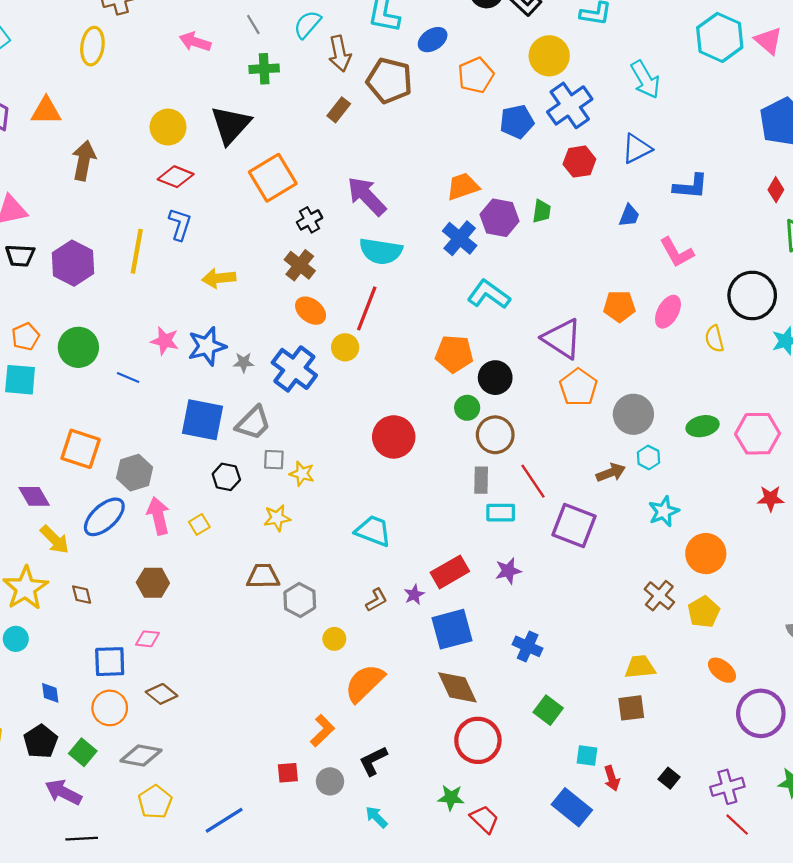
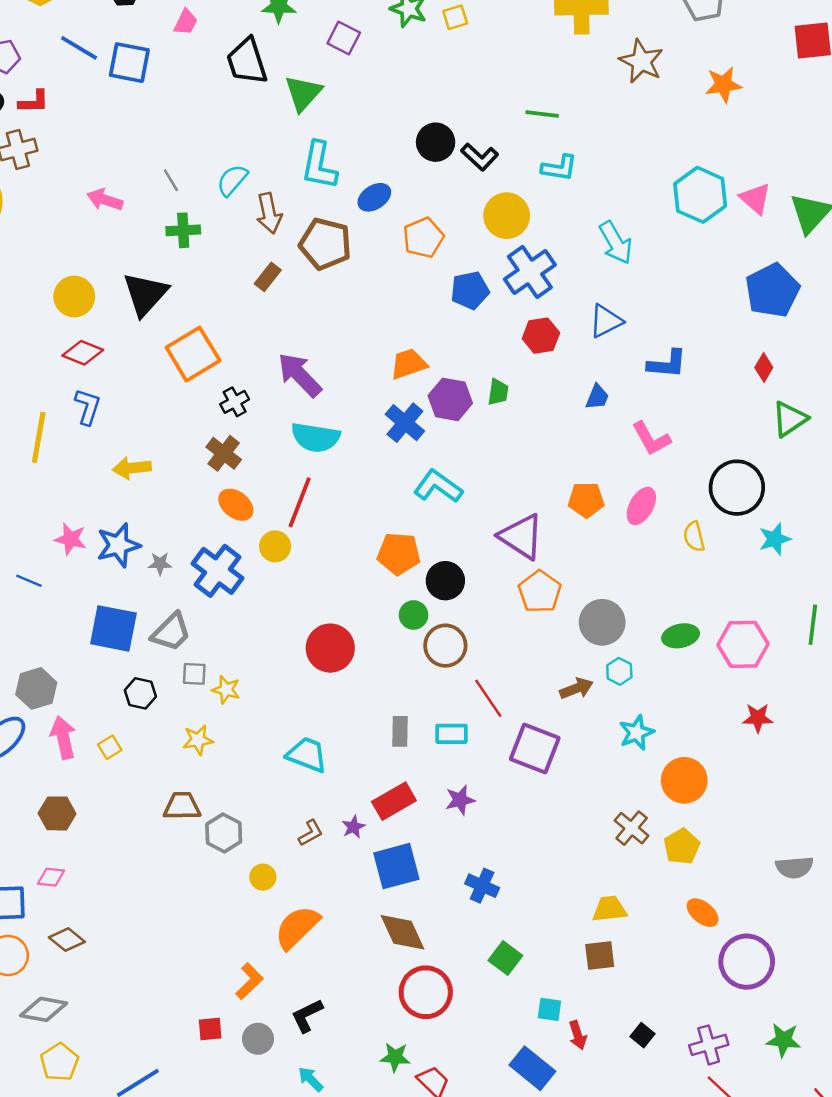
gray rectangle: (481, 480) -> (400, 731), moved

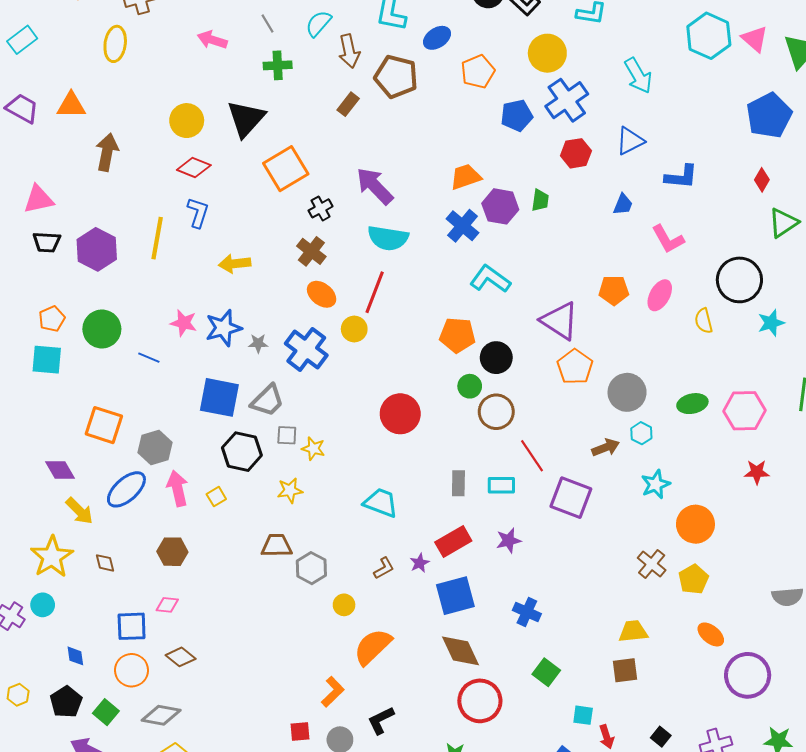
black hexagon: (140, 693) -> (242, 452), size x1.5

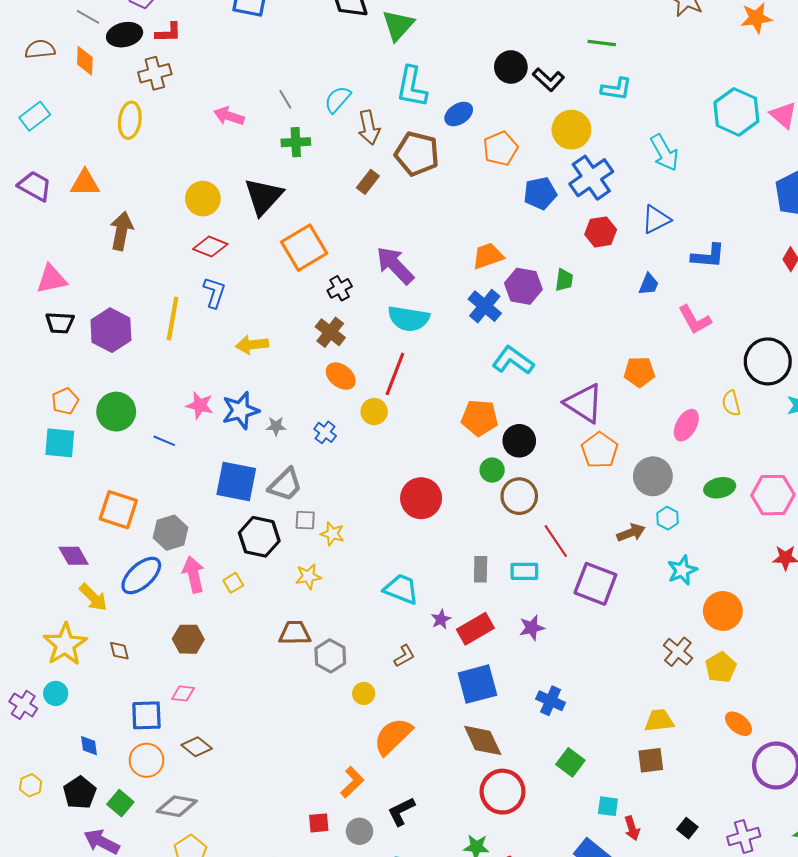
pink ellipse: (660, 295) -> (686, 425), moved
blue cross: (306, 349) -> (325, 432), size x0.5
purple star: (420, 563) -> (441, 619), moved

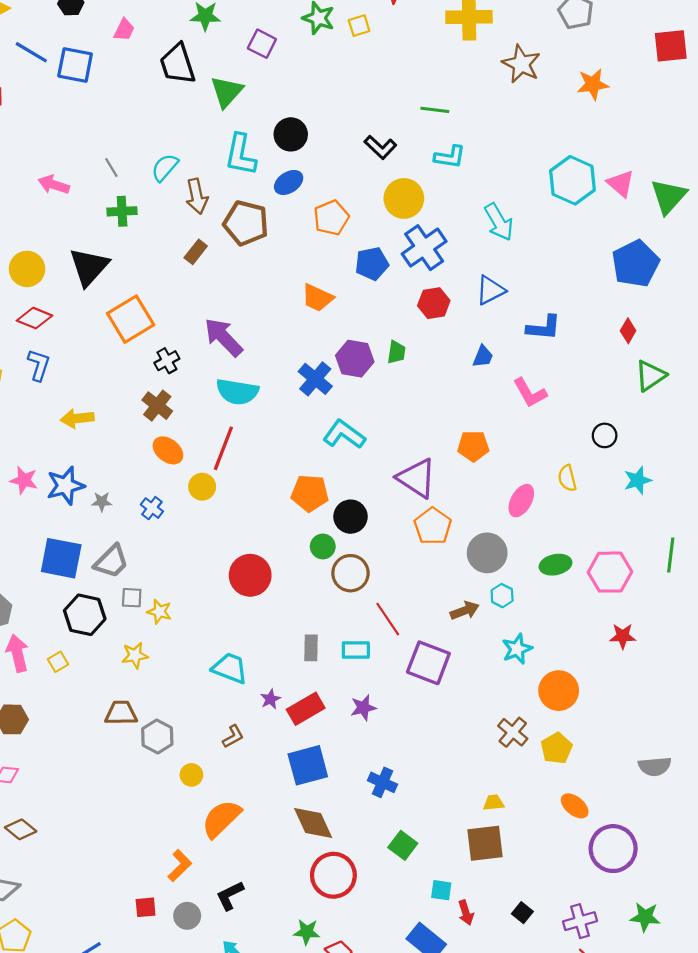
black circle: (511, 67) -> (291, 134), moved
orange trapezoid: (488, 256) -> (317, 298), moved, turned -136
black circle: (768, 361) -> (605, 435), size x0.5
yellow trapezoid: (659, 721) -> (494, 803), size x0.7
brown square: (651, 760) -> (485, 843), size x1.4

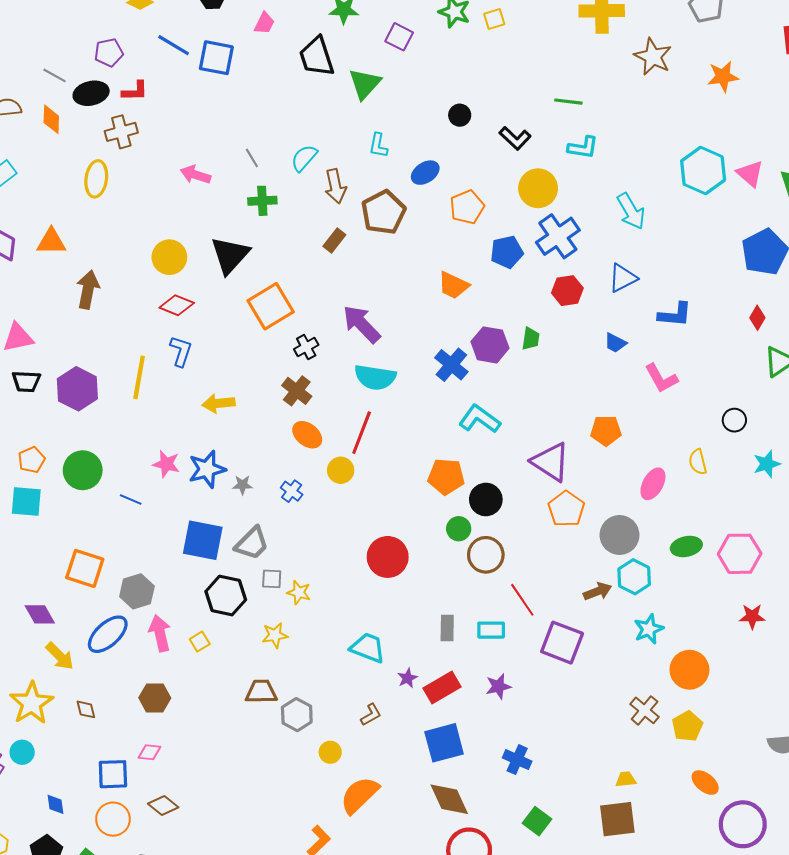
black circle: (291, 134) -> (460, 115), moved, size x0.7
cyan L-shape: (241, 155) -> (378, 145), size x0.6
brown pentagon: (246, 223) -> (383, 212), turned 30
blue trapezoid: (483, 356) -> (615, 343), turned 95
cyan hexagon: (502, 596) -> (634, 577), size x1.5

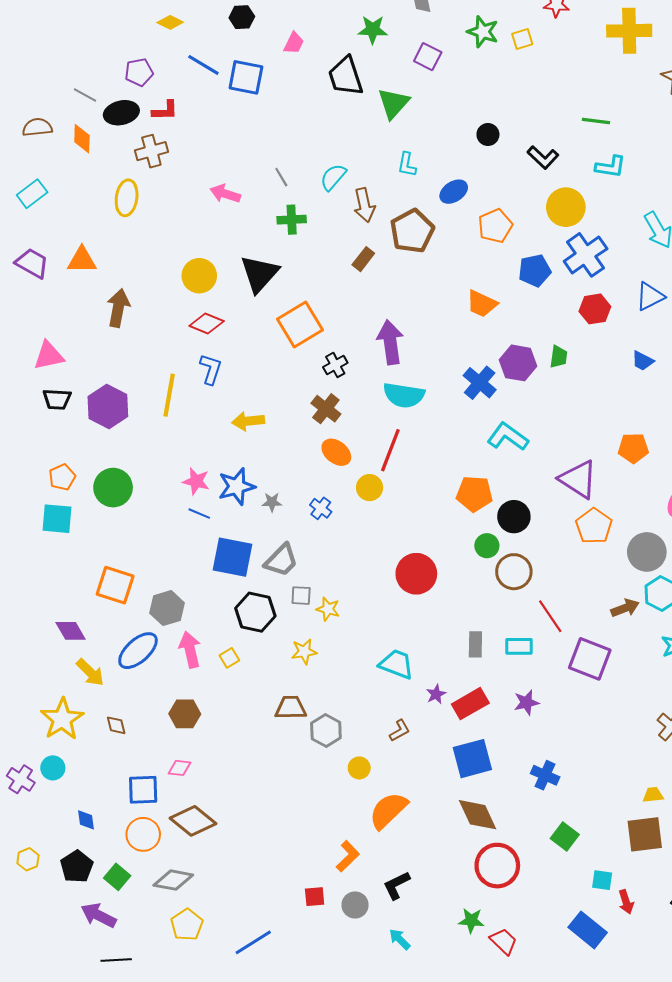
purple arrow: (362, 324) -> (390, 342), turned 36
blue line: (131, 499) -> (199, 514), moved
brown diamond: (163, 805) -> (193, 821), size x1.5

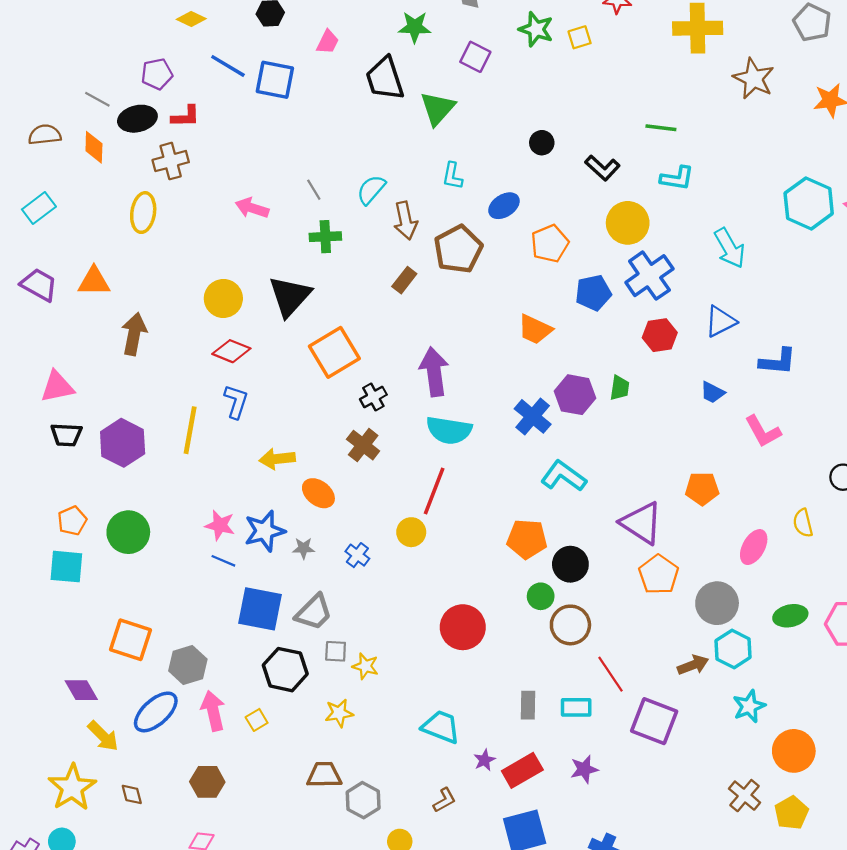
orange ellipse: (336, 452) -> (318, 493), moved

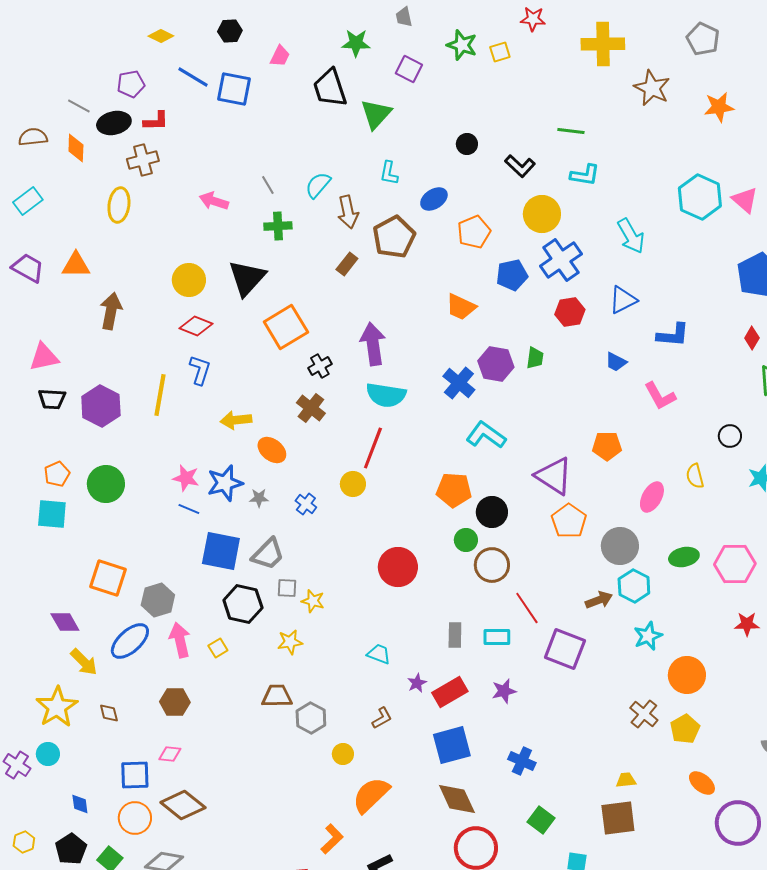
cyan trapezoid: (441, 727) -> (379, 654), size x0.7

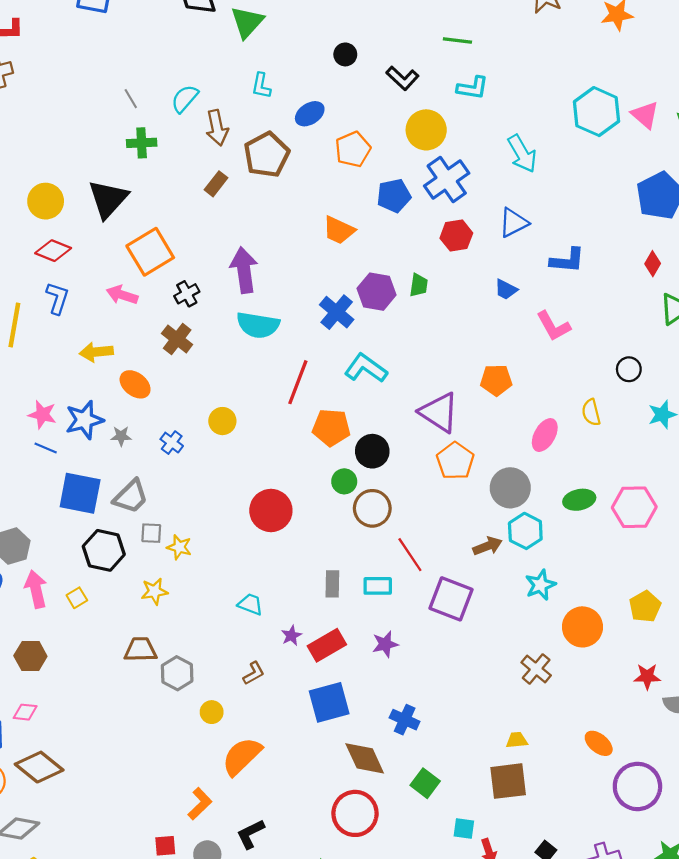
pink arrow: (214, 201) -> (122, 295), moved
red line: (373, 448) -> (298, 382), moved
red star: (747, 624) -> (647, 677), moved
yellow pentagon: (685, 729) -> (645, 606), moved
brown diamond: (457, 799) -> (365, 758), moved

